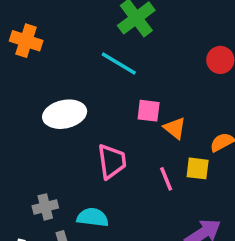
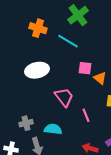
orange cross: (26, 41) -> (38, 28), moved
pink trapezoid: (112, 161) -> (64, 97), turned -30
pink line: (166, 179) -> (86, 115), moved

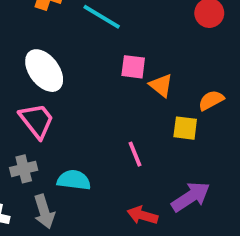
white ellipse: (37, 70) -> (44, 71), turned 65
pink trapezoid: (64, 97) -> (37, 121), moved

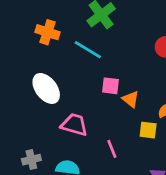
pink trapezoid: (37, 121) -> (74, 125), moved, turned -36

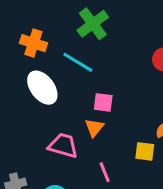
white ellipse: (46, 88) -> (42, 88), moved
orange triangle: (131, 99) -> (94, 128), moved, turned 30

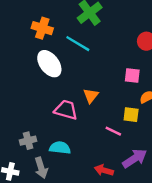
pink square: (103, 102) -> (132, 76), moved
pink line: (105, 172) -> (113, 131), moved, turned -42

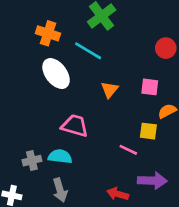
orange triangle: (91, 96) -> (110, 90), moved
cyan semicircle: (60, 148) -> (60, 157), moved
purple arrow: (135, 158) -> (152, 181), turned 35
gray arrow: (41, 168) -> (60, 190), moved

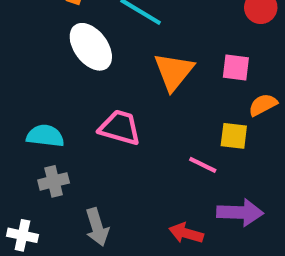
orange triangle: (110, 90) -> (174, 72), size x1.5
cyan semicircle: (60, 157) -> (45, 136), moved

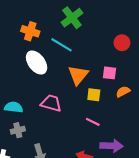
yellow square: (234, 136) -> (94, 95), moved

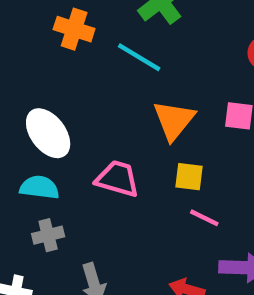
white ellipse: (37, 63) -> (48, 133), moved
yellow square: (94, 95) -> (189, 177), moved

